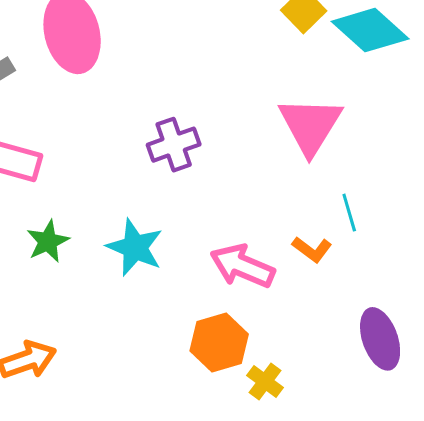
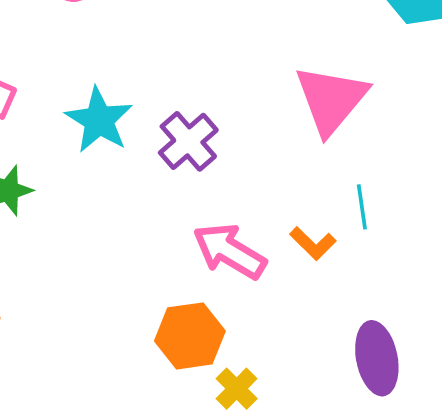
purple cross: (174, 145) -> (188, 141), moved, turned -30
cyan star: (135, 247) -> (99, 120), moved

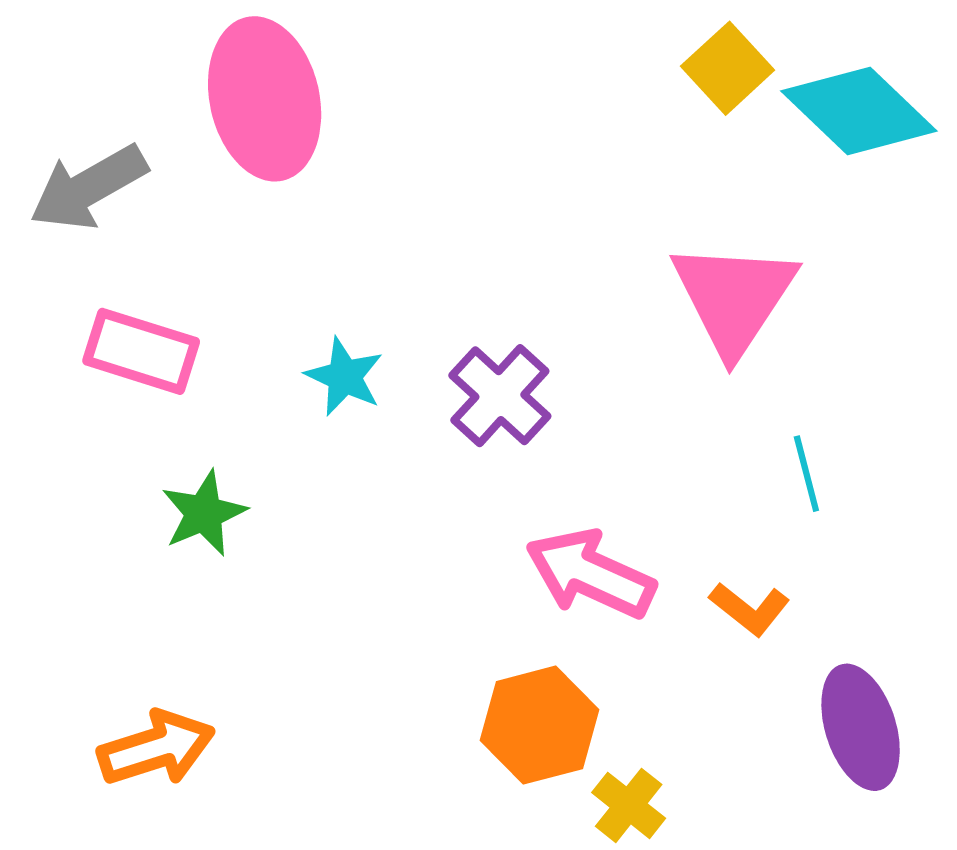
cyan star: (99, 120) -> (344, 377), size x0.7
orange L-shape: (313, 243) -> (750, 609), moved

